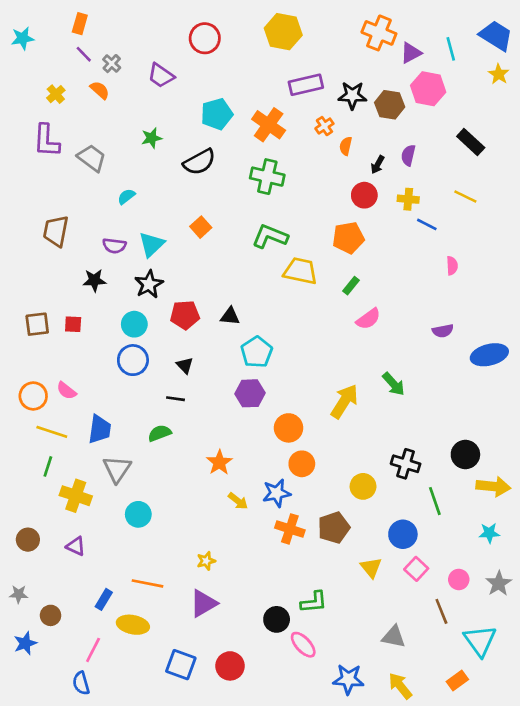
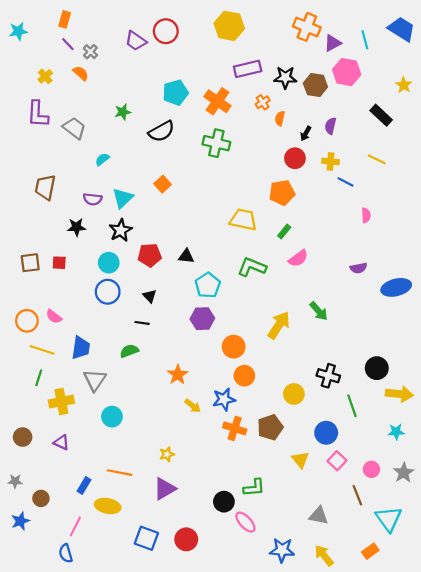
yellow star: (499, 74) -> (404, 85), moved
purple trapezoid: (161, 75) -> (136, 41), moved
green L-shape: (270, 236) -> (252, 267), moved
yellow cross: (76, 496) -> (61, 402), turned -30

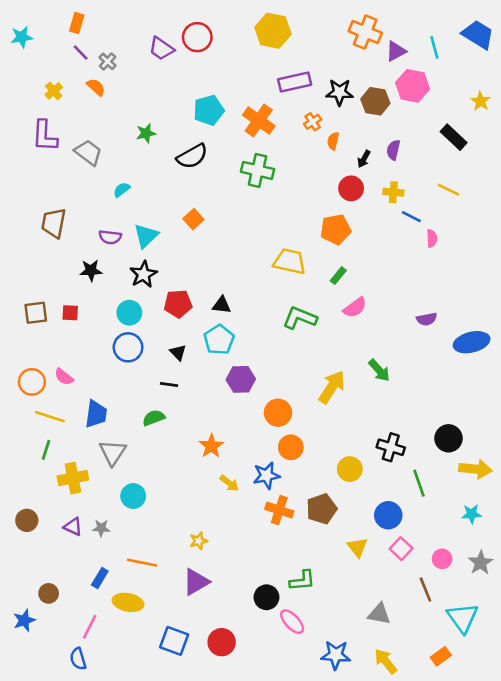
pink semicircle: (366, 215) -> (432, 238), moved
cyan pentagon: (208, 285) -> (219, 340), moved
gray star: (15, 481) -> (101, 528), moved

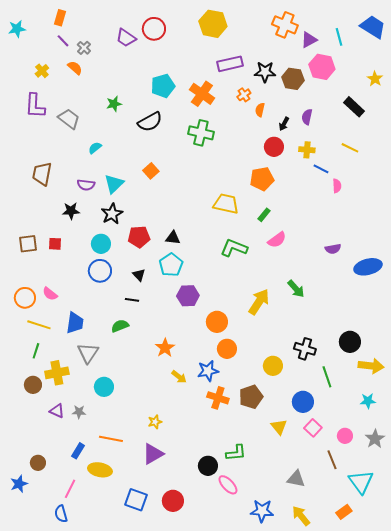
brown circle: (27, 520) -> (33, 385), moved

